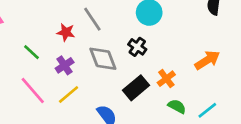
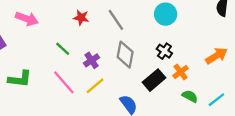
red star: (66, 32) -> (81, 18), moved
black cross: (137, 47) -> (164, 51), moved
gray diamond: (103, 59) -> (125, 55), turned 32

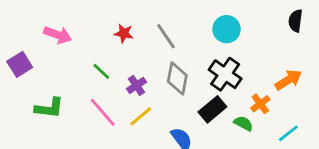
black cross: (164, 51) -> (225, 74), size x1.6
orange cross: (181, 72) -> (260, 104), moved
green semicircle: (190, 96) -> (243, 123), moved

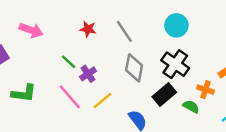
purple cross: (136, 85) -> (88, 74), moved
orange cross: (260, 104) -> (206, 90), turned -35

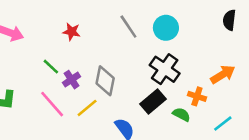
gray line: (124, 31) -> (128, 27), moved
gray diamond: (134, 68) -> (105, 81), moved

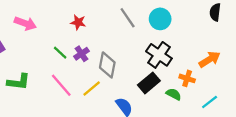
purple cross: (72, 80) -> (81, 54), moved

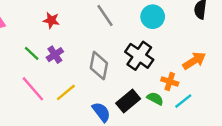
cyan circle: (160, 19) -> (153, 17), moved
gray diamond: (107, 65) -> (99, 66), moved
black rectangle: (149, 83) -> (128, 101), moved
cyan line: (210, 102) -> (183, 101), moved

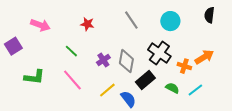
purple cross: (55, 55) -> (103, 60), moved
orange cross: (170, 81) -> (184, 66), moved
yellow line: (66, 92) -> (107, 90), moved
black rectangle: (128, 101) -> (145, 80), moved

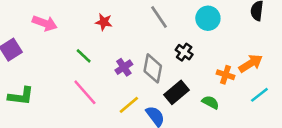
black cross: (159, 53) -> (184, 52), moved, size x0.6
green L-shape: (34, 77) -> (21, 96), moved
cyan line: (195, 90) -> (259, 95), moved

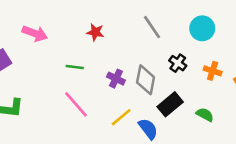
green line: (84, 56) -> (75, 67), turned -36
purple cross: (124, 67) -> (116, 79), turned -30
orange cross: (226, 75) -> (213, 71), moved

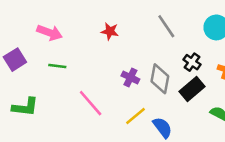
green line: (75, 67) -> (57, 66), moved
black rectangle: (170, 104) -> (192, 89), moved

